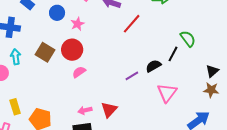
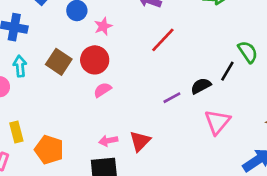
red line: (132, 24) -> (163, 40), moved

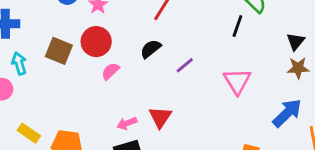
black semicircle: (201, 86) -> (151, 49), moved
yellow rectangle: (16, 132) -> (29, 133), turned -30

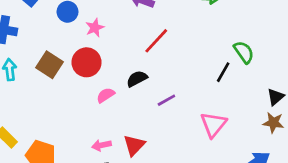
pink semicircle: (110, 71) -> (106, 95), moved

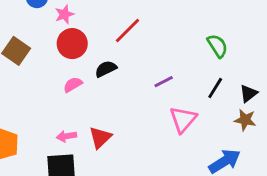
red circle: (87, 62) -> (72, 44), moved
black line: (223, 72) -> (215, 88), moved
purple line: (166, 100) -> (164, 82), moved

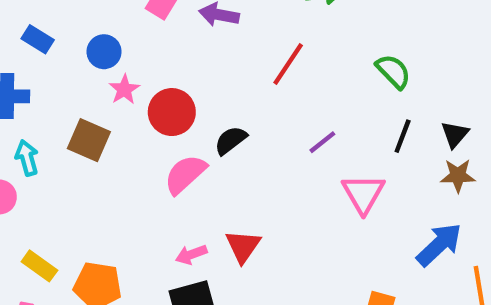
pink star: (64, 14) -> (124, 89), moved
red line: (127, 31) -> (288, 64), moved
pink semicircle: (73, 85) -> (185, 174), size x1.5

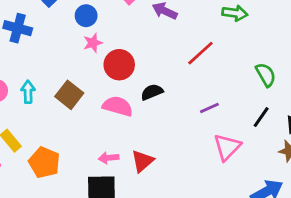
brown square: (89, 140) -> (69, 95), moved
cyan arrow: (27, 158) -> (28, 92), moved
pink semicircle: (185, 174) -> (118, 106), turned 44

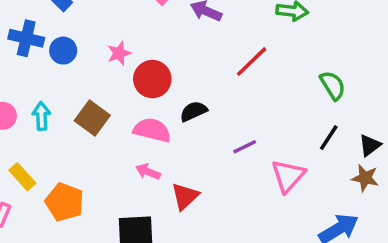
blue circle: (86, 16) -> (63, 51), moved
purple line: (209, 108) -> (245, 147), moved
pink arrow: (109, 158) -> (148, 172), moved, turned 30

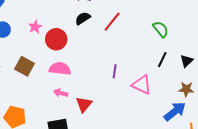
black semicircle: (193, 111) -> (83, 18), moved
purple line: (245, 147) -> (115, 71), turned -48
pink triangle: (288, 176) -> (142, 85), turned -40
brown star: (365, 178) -> (186, 89), moved

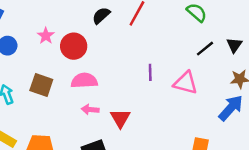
black line: (162, 60) -> (205, 49), turned 35

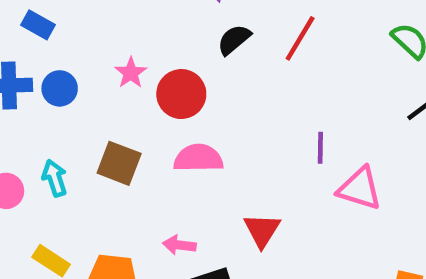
pink triangle: (186, 83) -> (360, 189), moved
pink arrow: (90, 110) -> (179, 245), moved

